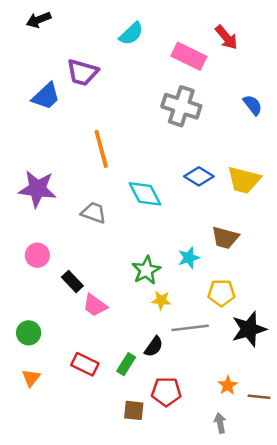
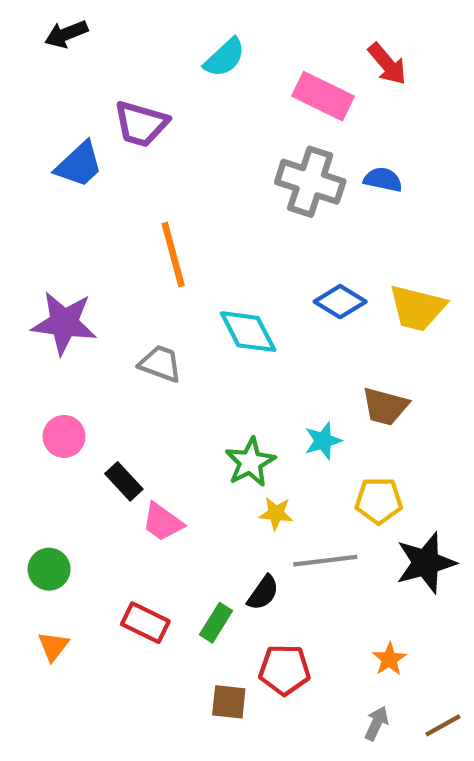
blue semicircle: (253, 105) -> (383, 180), moved, turned -40
brown line: (259, 397) -> (443, 725), moved, turned -35
gray arrow: (220, 423) -> (377, 723), turned 36

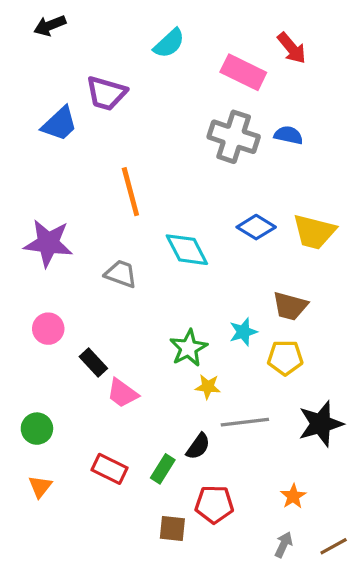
yellow pentagon: (379, 501) -> (285, 358), moved

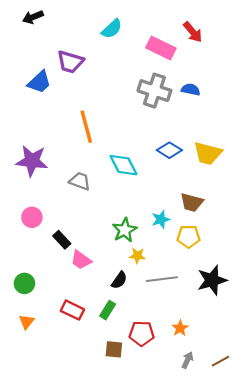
black semicircle: (198, 446) -> (119, 280), moved
orange star: (293, 496) -> (180, 328), moved

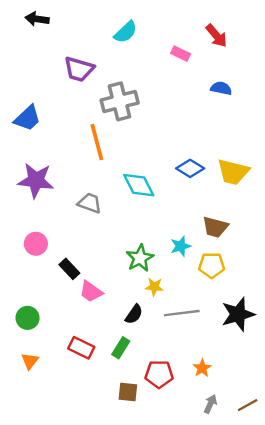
black arrow: (33, 17) -> (37, 19), turned 30
pink rectangle: (161, 48) -> (181, 54), size x0.6
blue trapezoid: (39, 82) -> (28, 118), moved
blue semicircle: (191, 89) -> (221, 88), moved
gray cross: (154, 91) -> (120, 101), moved, turned -32

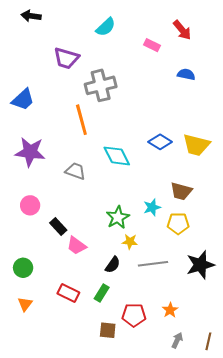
brown line: (248, 405) -> (208, 341), turned -48

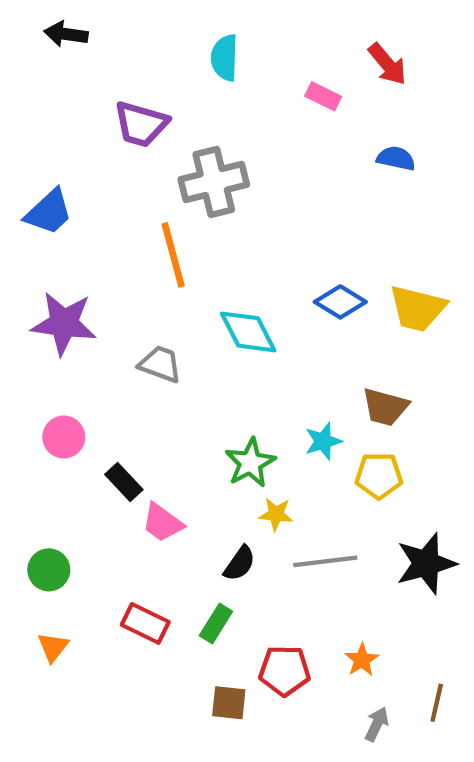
cyan semicircle: (106, 27) -> (225, 58), turned 135
brown line: (208, 341) -> (437, 703), moved

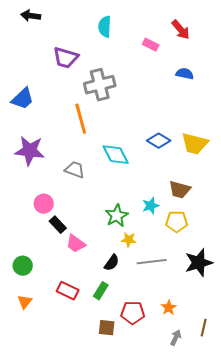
pink circle: (64, 437) -> (44, 204), moved

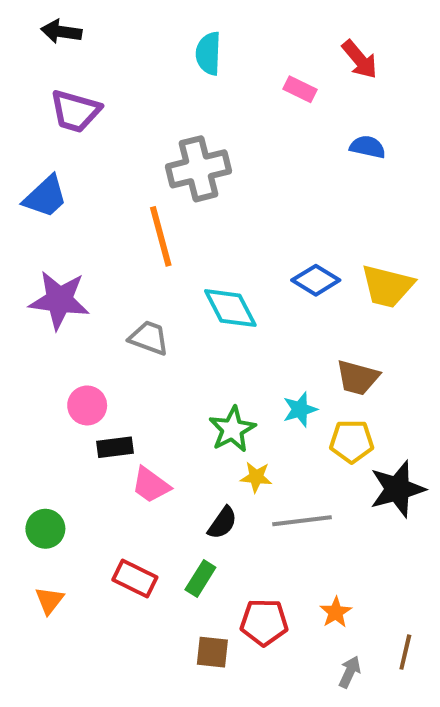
purple trapezoid: (66, 58) -> (75, 111), moved
black rectangle: (58, 225) -> (115, 447), turned -54
black star: (199, 263) -> (397, 489), moved

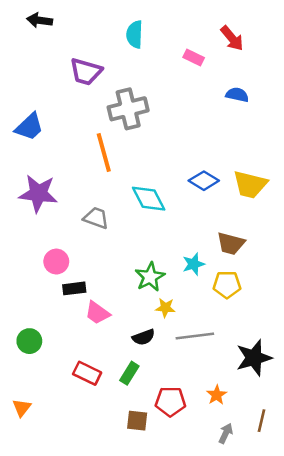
purple trapezoid: (75, 111) -> (86, 72), moved
black star: (397, 489) -> (254, 358), moved
black semicircle: (222, 523) -> (144, 337), turned 35
orange triangle: (49, 600) -> (22, 408), moved

